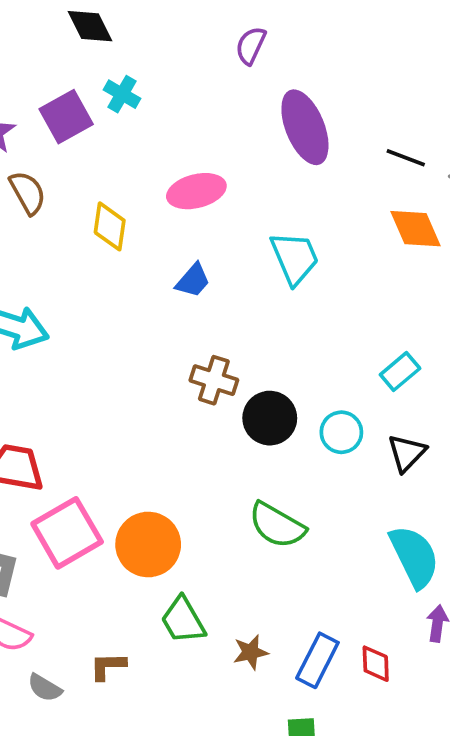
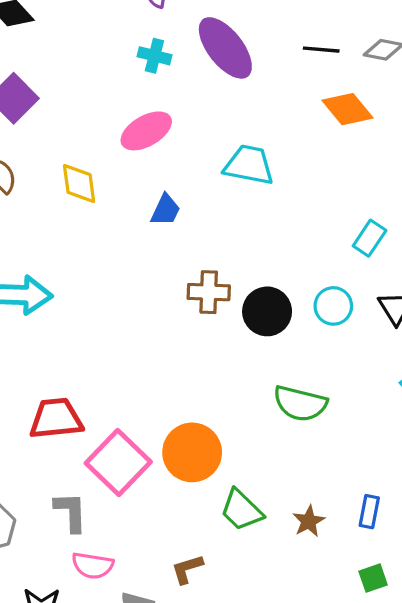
cyan cross: (122, 94) -> (154, 56), moved
cyan trapezoid: (295, 258) -> (249, 165), turned -40
blue rectangle: (317, 660) -> (369, 512), size x0.7

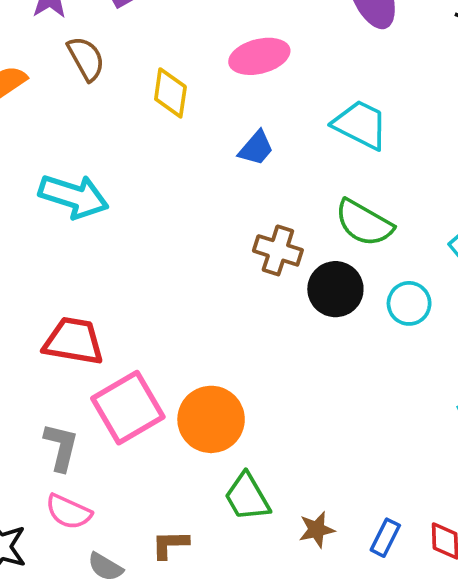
green semicircle: (300, 403) -> (364, 223), moved

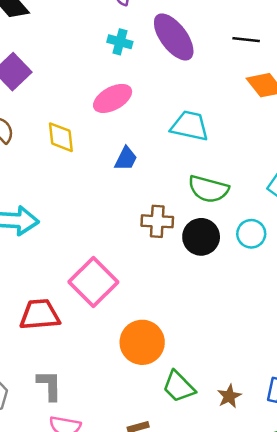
pink square: (128, 408) -> (93, 282), moved

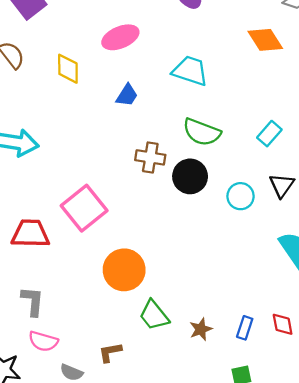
cyan circle: (251, 234) -> (241, 196), moved

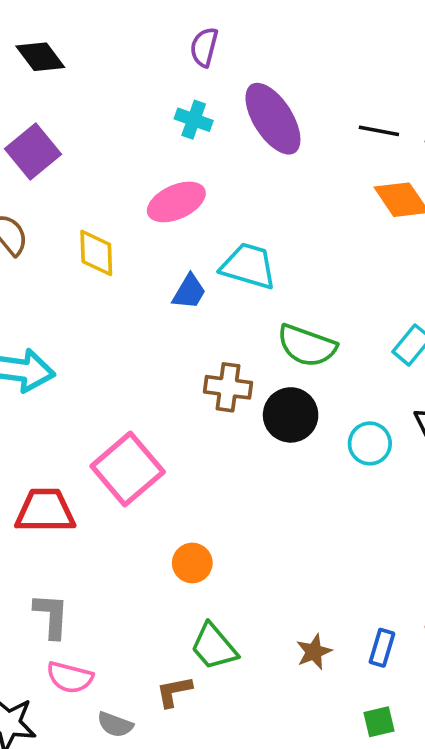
cyan trapezoid: (190, 71) -> (248, 266), moved
orange circle: (124, 270) -> (192, 563), size x0.6
green trapezoid: (154, 315) -> (214, 647), moved

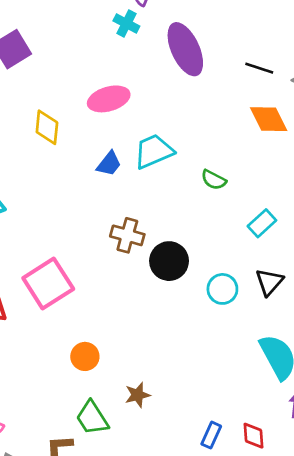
cyan cross: (194, 120) -> (126, 24), moved
cyan trapezoid: (248, 266) -> (154, 151), turned -48
green semicircle: (307, 346) -> (214, 180), moved, size x0.6
brown star: (314, 652) -> (138, 395), moved

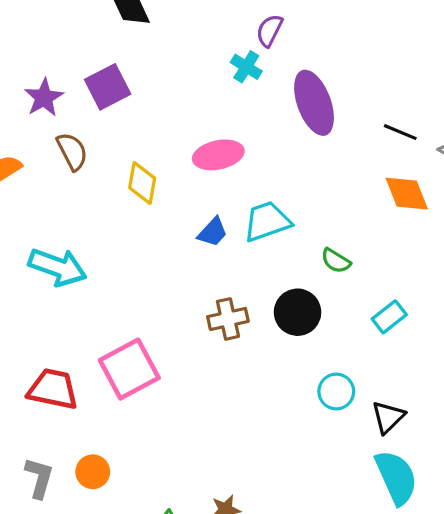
brown cross: (127, 235) -> (228, 319), turned -32
black circle: (169, 261) -> (298, 312), moved
black triangle: (269, 282) -> (388, 417), moved
orange circle: (85, 356) -> (93, 472), moved

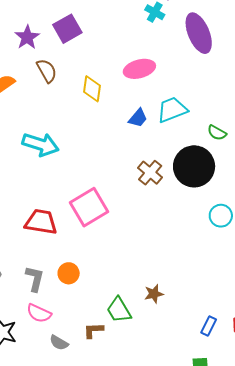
black circle: (298, 312) -> (194, 166), size x1.4
brown cross: (228, 319) -> (150, 173), turned -35

